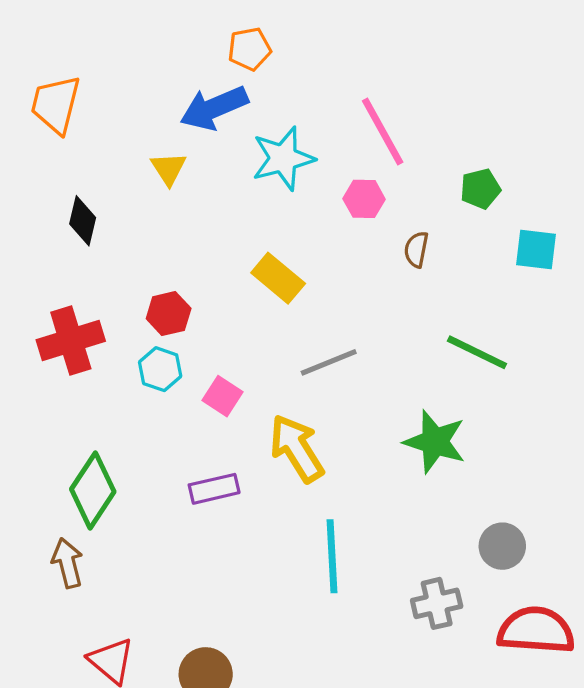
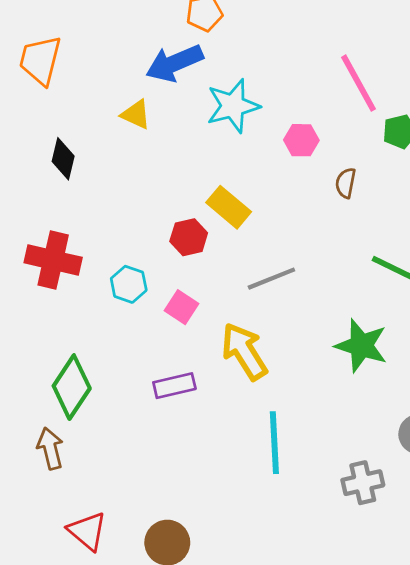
pink line: (383, 131) -> (358, 83), moved
yellow triangle: (169, 169) -> (136, 114), turned -32
red hexagon: (169, 314) -> (189, 237), moved
red cross: (71, 340) -> (53, 260), turned 30

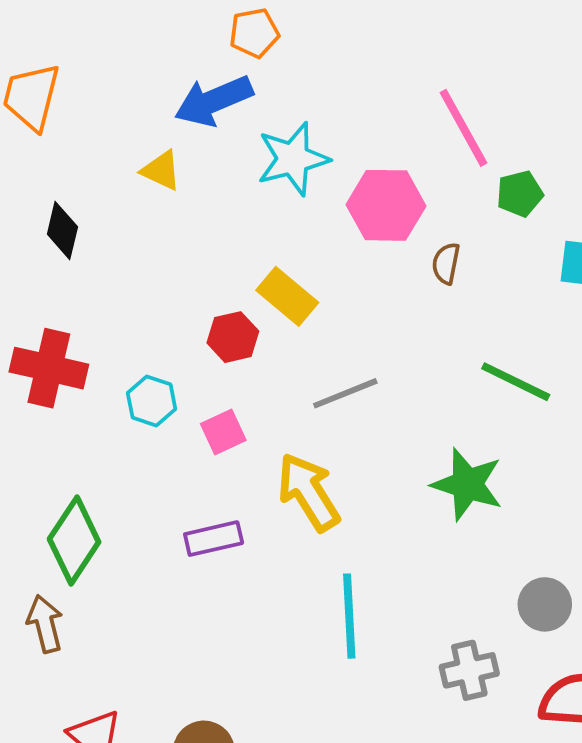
pink hexagon: (301, 140) -> (386, 205), size x1.6
pink square: (182, 307) -> (223, 432), turned 32

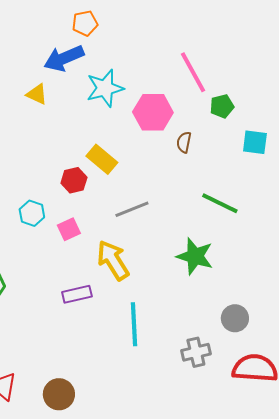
purple rectangle: (214, 539) -> (77, 294), moved

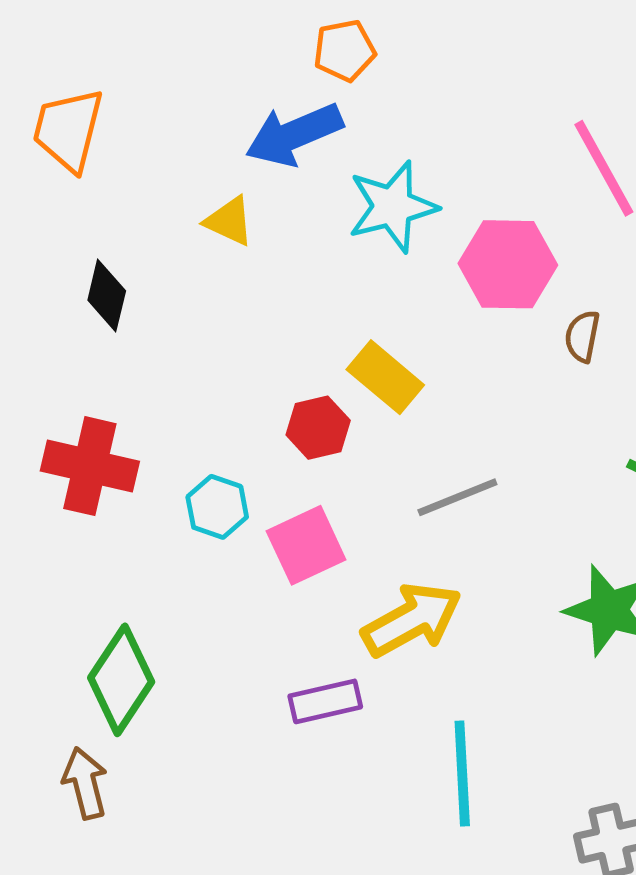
pink square: (69, 229) -> (306, 545), size x1.4
yellow arrow: (113, 260) -> (412, 620), turned 93

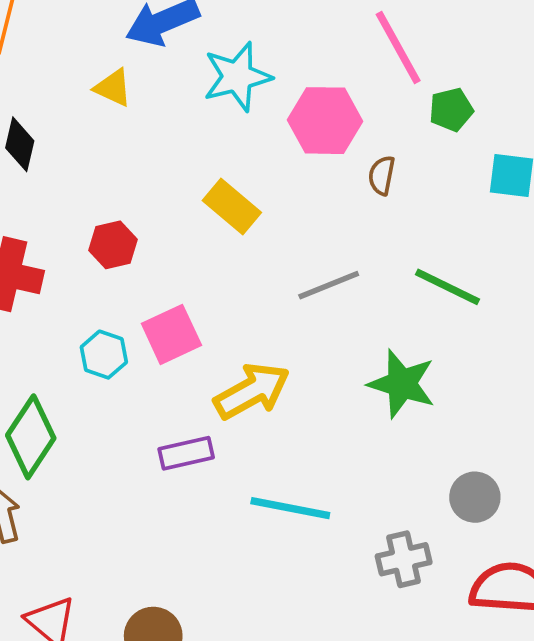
red hexagon: (318, 428) -> (113, 245), moved
gray line: (457, 497) -> (329, 285), moved
cyan hexagon: (217, 507) -> (104, 355), moved
cyan line: (462, 774) -> (290, 508), turned -76

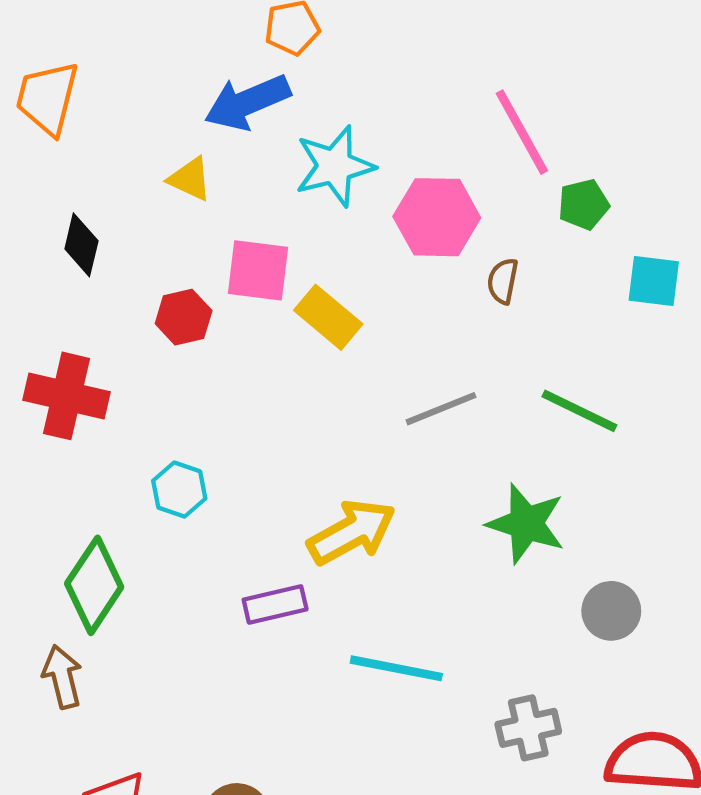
red hexagon: (113, 245) -> (184, 317), moved
pink square: (171, 334) -> (258, 270), moved, turned 32
gray circle: (475, 497) -> (611, 611), moved

